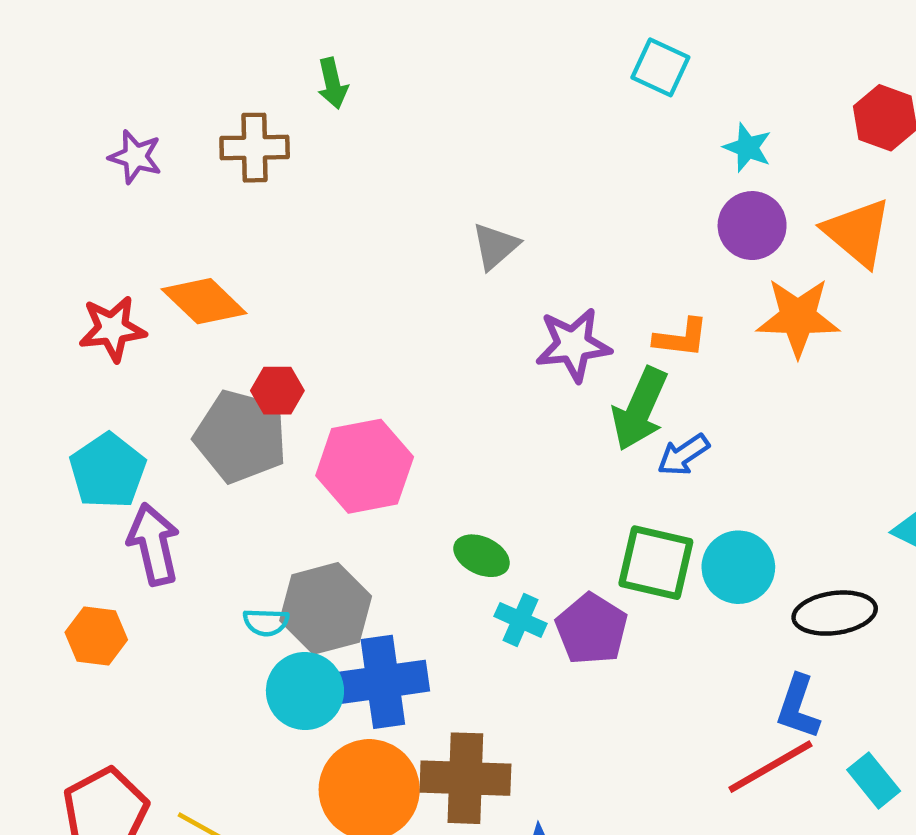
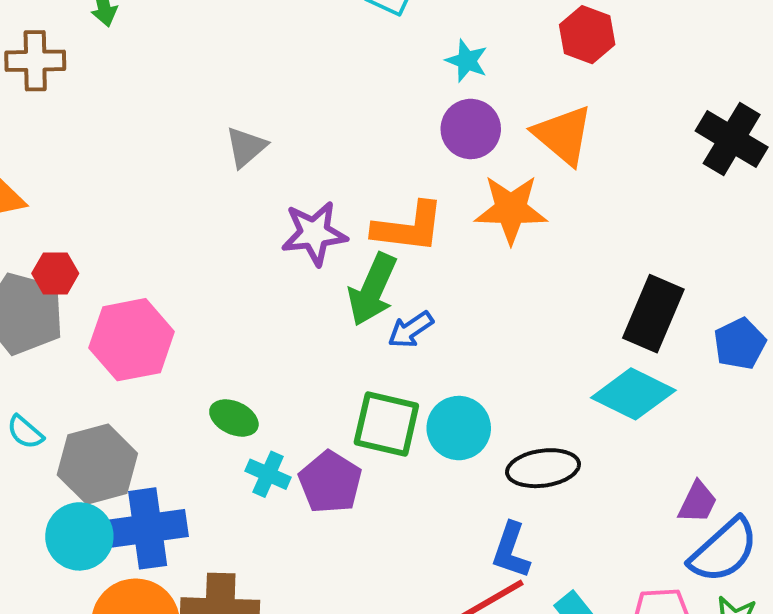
orange L-shape: (681, 338) -> (409, 227), size x1.5
cyan semicircle: (266, 622) -> (25, 432), moved, turned 39

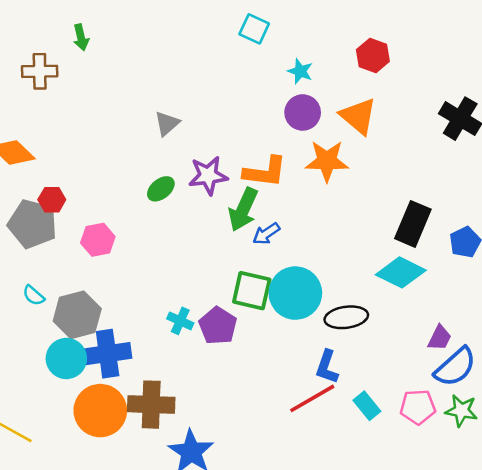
pink hexagon: (132, 340) -> (98, 240), size x0.7
green ellipse: (234, 418) -> (161, 189), moved, turned -64
cyan circle: (459, 428) -> (295, 293), size x1.4

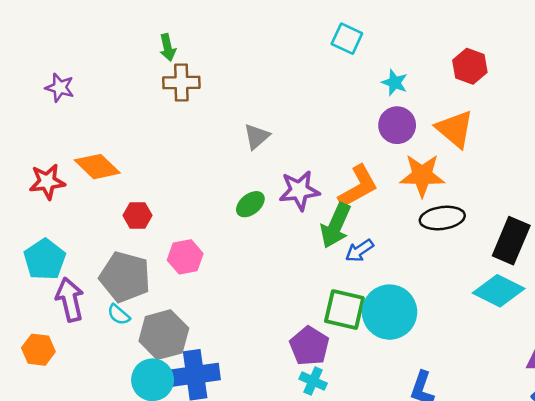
brown cross: (40, 71) -> (181, 83), moved
orange L-shape: (265, 172) -> (358, 187), turned -36
gray pentagon: (32, 224) -> (125, 277), moved
black ellipse: (346, 317) -> (442, 218), moved
cyan cross: (180, 321) -> (313, 381), moved

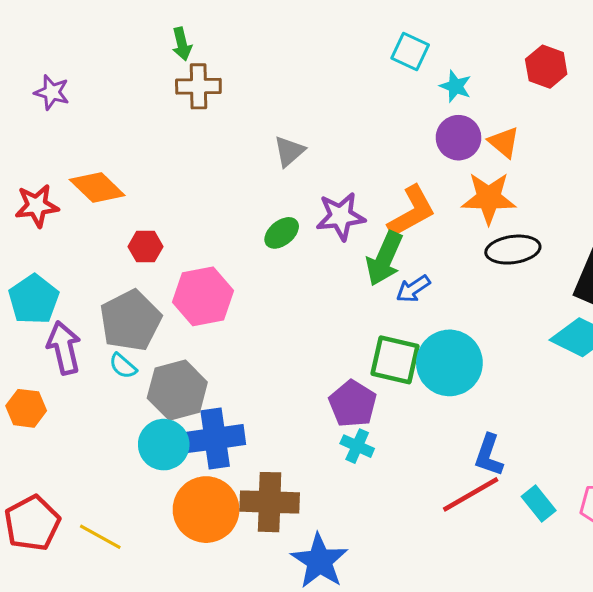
cyan square: (347, 39) -> (410, 51), moved
orange triangle: (455, 129) -> (504, 142), moved, size x0.7
pink hexagon: (185, 257) -> (203, 296), size x1.4
gray pentagon: (125, 277) -> (130, 321), turned 30

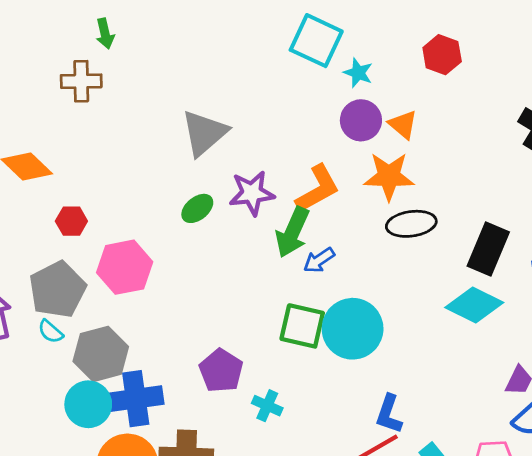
cyan square: (410, 51) -> (316, 41), size x1.5
brown cross: (198, 86) -> (81, 81), moved
gray triangle: (289, 151) -> (204, 133), size x1.6
purple pentagon: (353, 404) -> (221, 371), moved

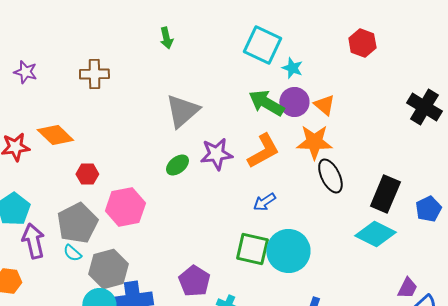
green arrow: (105, 34) -> (166, 38), moved
red hexagon: (442, 55) -> (362, 43), moved
black ellipse: (411, 224) -> (330, 176), turned 72
green arrow: (292, 232) -> (266, 103), moved, turned 96

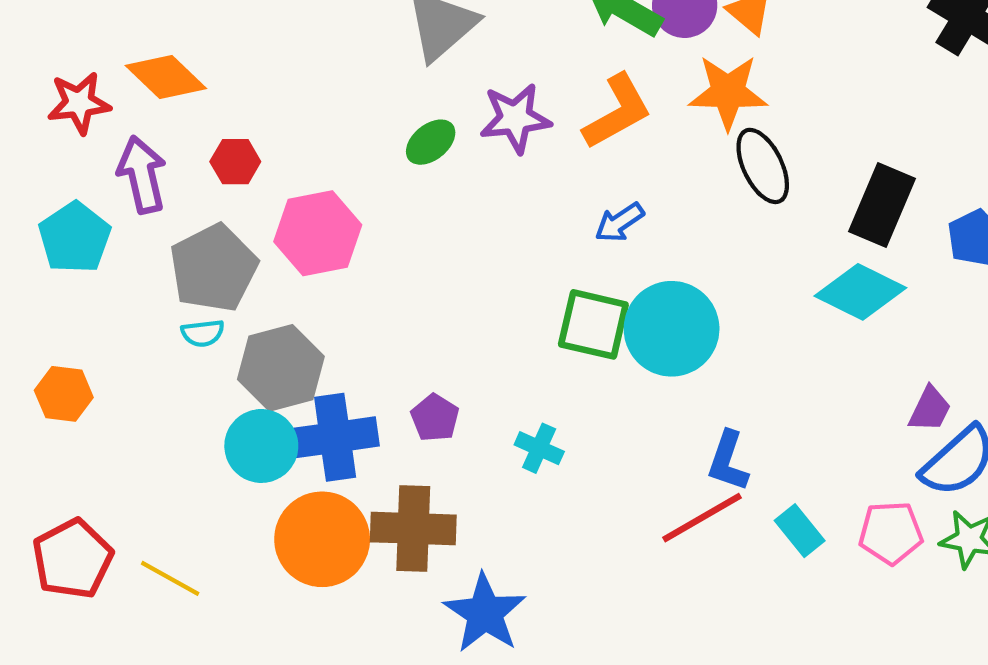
purple arrow: (33, 241) -> (142, 175), moved
cyan semicircle: (72, 253) -> (203, 333), turned -48
purple pentagon: (194, 281) -> (435, 418), moved, size x0.7

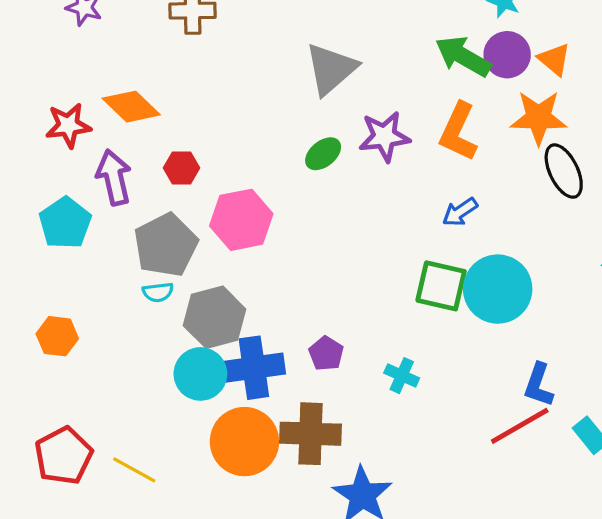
orange L-shape: (617, 112) -> (458, 132), turned 144

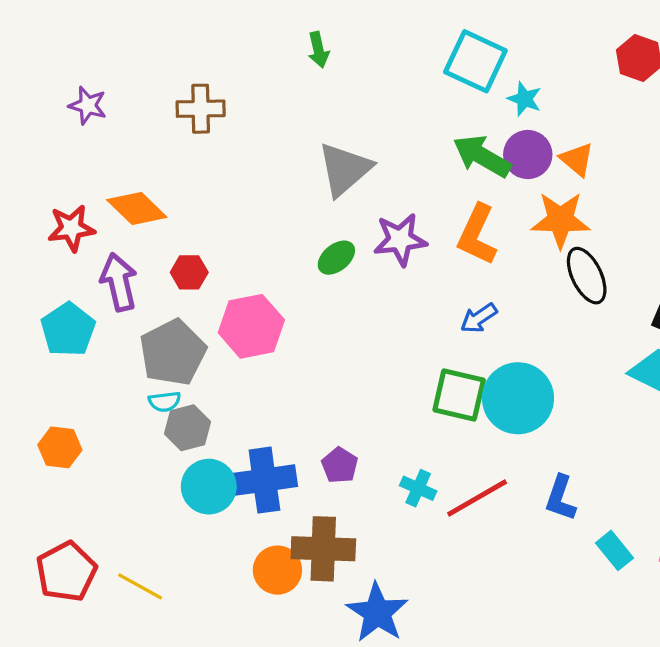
gray hexagon: (215, 317) -> (187, 428), moved, size x0.7
red line: (520, 426) -> (477, 498), moved
orange circle: (244, 442) -> (277, 570), moved, size x0.7

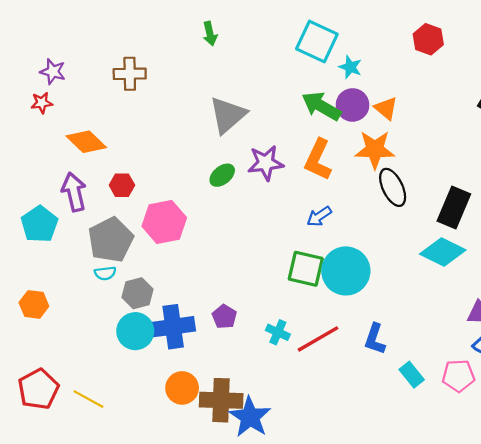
red star: (71, 228) -> (42, 103), moved, size x0.7
gray hexagon: (187, 428) -> (138, 293), moved
brown cross: (323, 549) -> (221, 400), moved

